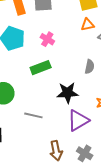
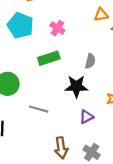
gray semicircle: (90, 67) -> (90, 61), moved
purple triangle: (78, 120) -> (86, 117), size x0.6

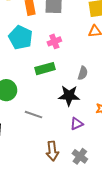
pink cross: (57, 28) -> (54, 41), turned 32

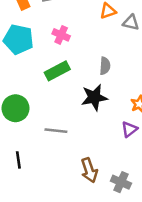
pink cross: (54, 41) -> (61, 35), turned -32
purple triangle: (77, 124) -> (129, 129), moved
gray cross: (80, 156) -> (121, 182), moved

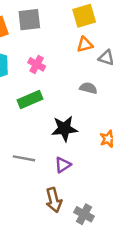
gray semicircle: (105, 66) -> (88, 88), moved, turned -84
purple triangle: (129, 129) -> (63, 165), moved

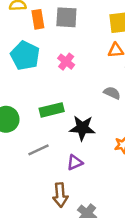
green rectangle: (30, 99) -> (52, 110), moved
gray line: (24, 158) -> (38, 150), turned -45

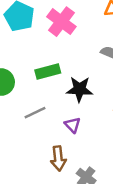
pink cross: (66, 62) -> (61, 22), size x1.6
purple triangle: (75, 163) -> (72, 125), turned -49

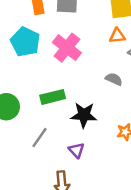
gray line: (35, 113) -> (39, 138), turned -30

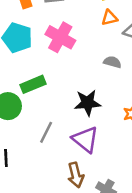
green rectangle: (53, 97) -> (33, 84), moved
purple triangle: (76, 150) -> (85, 139), size x1.6

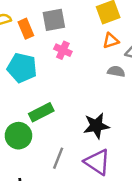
pink cross: (60, 37) -> (63, 50), moved, size x0.6
gray semicircle: (112, 62) -> (116, 71), moved

